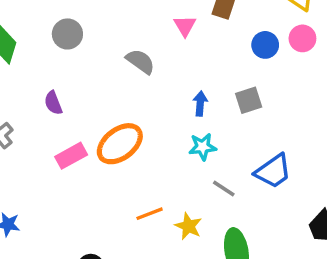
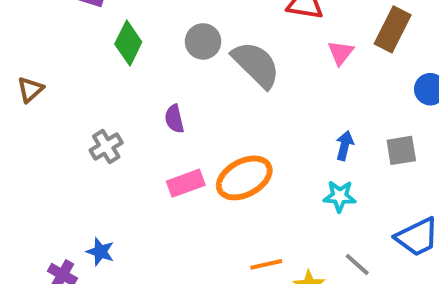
gray semicircle: (140, 61) -> (256, 65), moved, size x1.5
gray line: (224, 189) -> (357, 264), moved

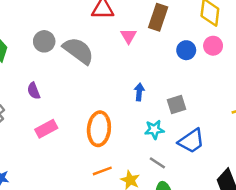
gray square: (401, 150) -> (176, 105), moved
orange ellipse: (244, 178) -> (99, 129), moved, turned -48
cyan star: (340, 196) -> (154, 130), moved

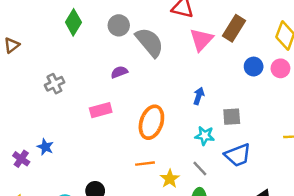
pink triangle: (129, 36) -> (201, 40), size x1.5
purple semicircle: (34, 91) -> (119, 72), moved, turned 77

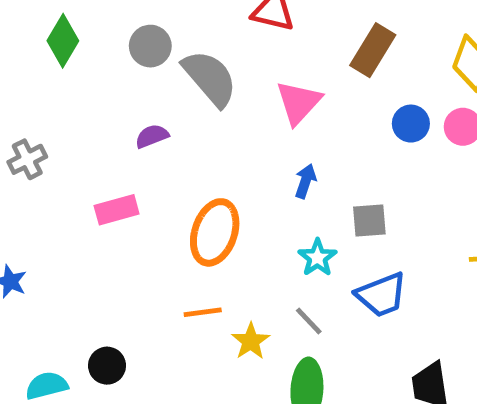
pink triangle: (201, 40) -> (298, 102), moved
cyan star: (205, 136) -> (317, 258), turned 30

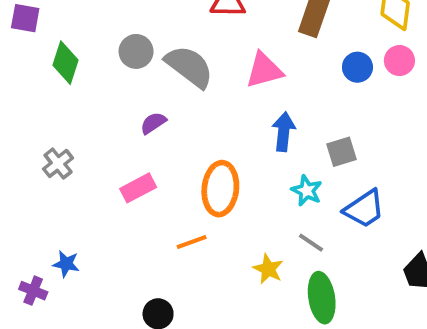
pink triangle: (298, 102) -> (264, 70), turned 45
blue arrow: (305, 181) -> (284, 132), size x1.4
orange line: (203, 312) -> (192, 242), moved

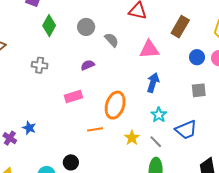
gray semicircle: (189, 66) -> (112, 40), size x0.6
gray square: (342, 152) -> (199, 90), moved
gray cross: (58, 163) -> (40, 65), moved, turned 35
yellow star: (268, 269) -> (132, 138), moved

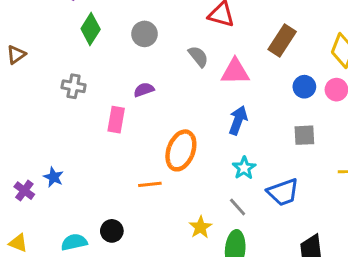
gray semicircle: (112, 40) -> (198, 56), moved
pink rectangle: (73, 97) -> (116, 120), moved, turned -66
yellow star: (132, 138) -> (200, 227), moved

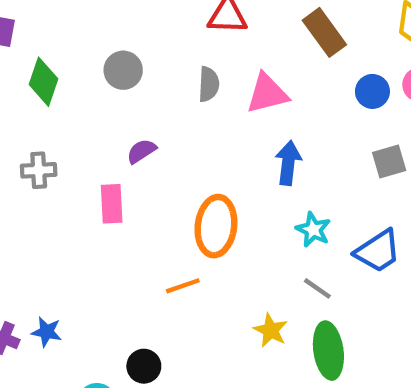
brown rectangle: (282, 41) -> (324, 32), turned -56
gray semicircle: (198, 56) -> (209, 84), turned 55
blue star: (54, 177) -> (47, 332), moved

